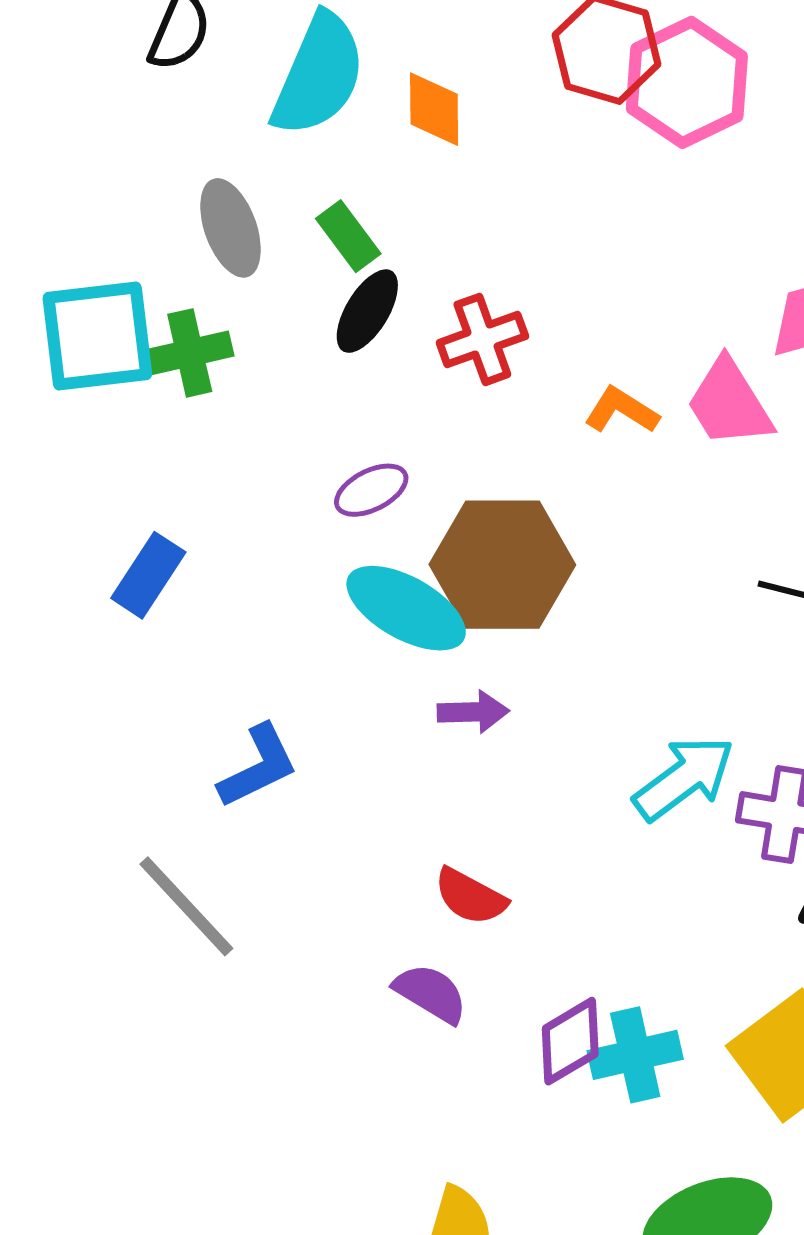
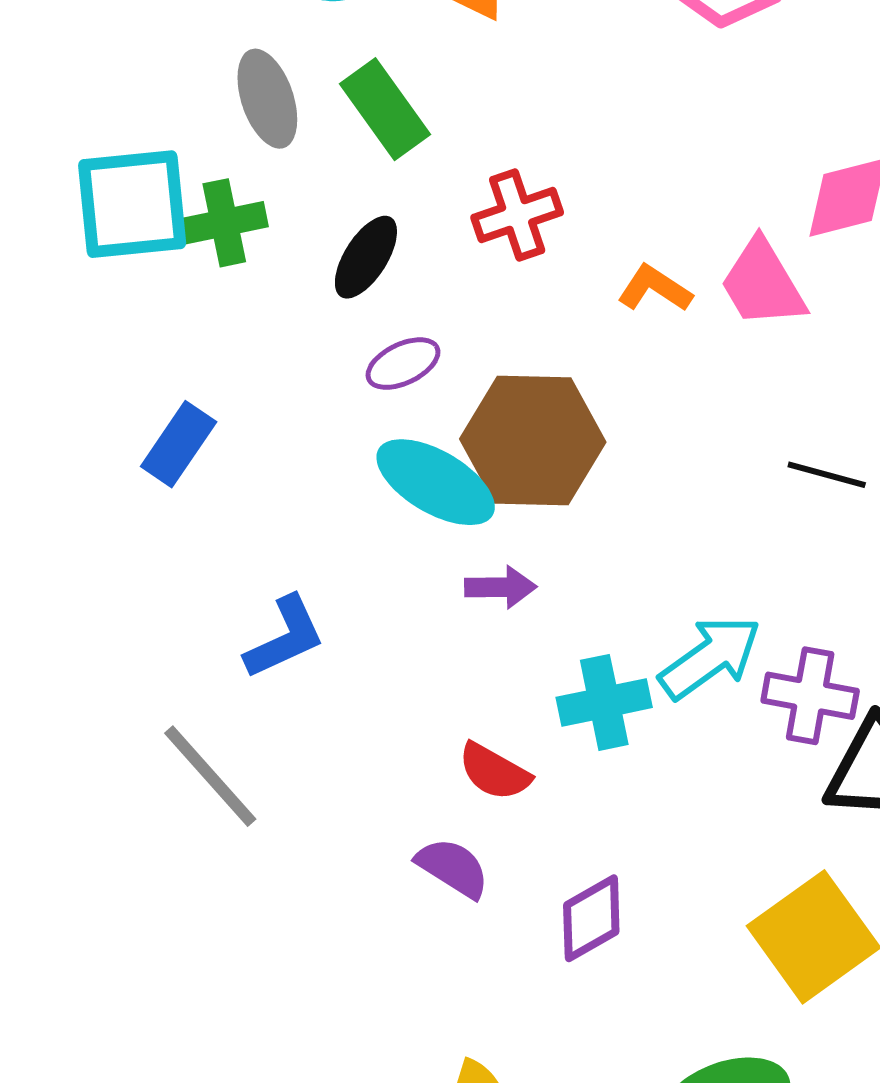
green rectangle: (348, 236) -> (385, 109), size x1.4
black ellipse: (367, 311) -> (366, 257), moved
cyan cross: (635, 1055) -> (604, 702), moved

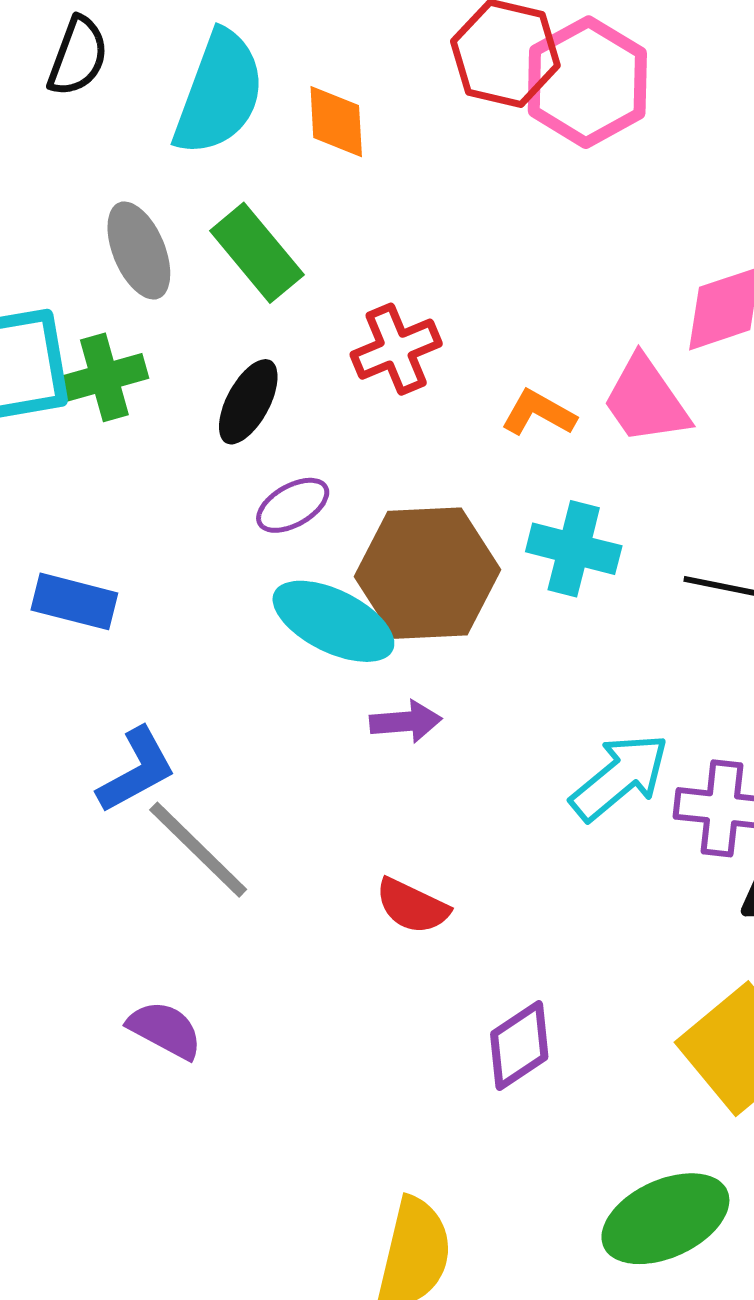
blue rectangle: (179, 444) -> (74, 601), turned 74
blue L-shape: (285, 637) -> (137, 770), moved
cyan cross: (604, 702) -> (574, 549), moved, turned 30
gray line: (210, 776) -> (198, 850), moved
purple semicircle: (453, 868) -> (165, 1030), moved

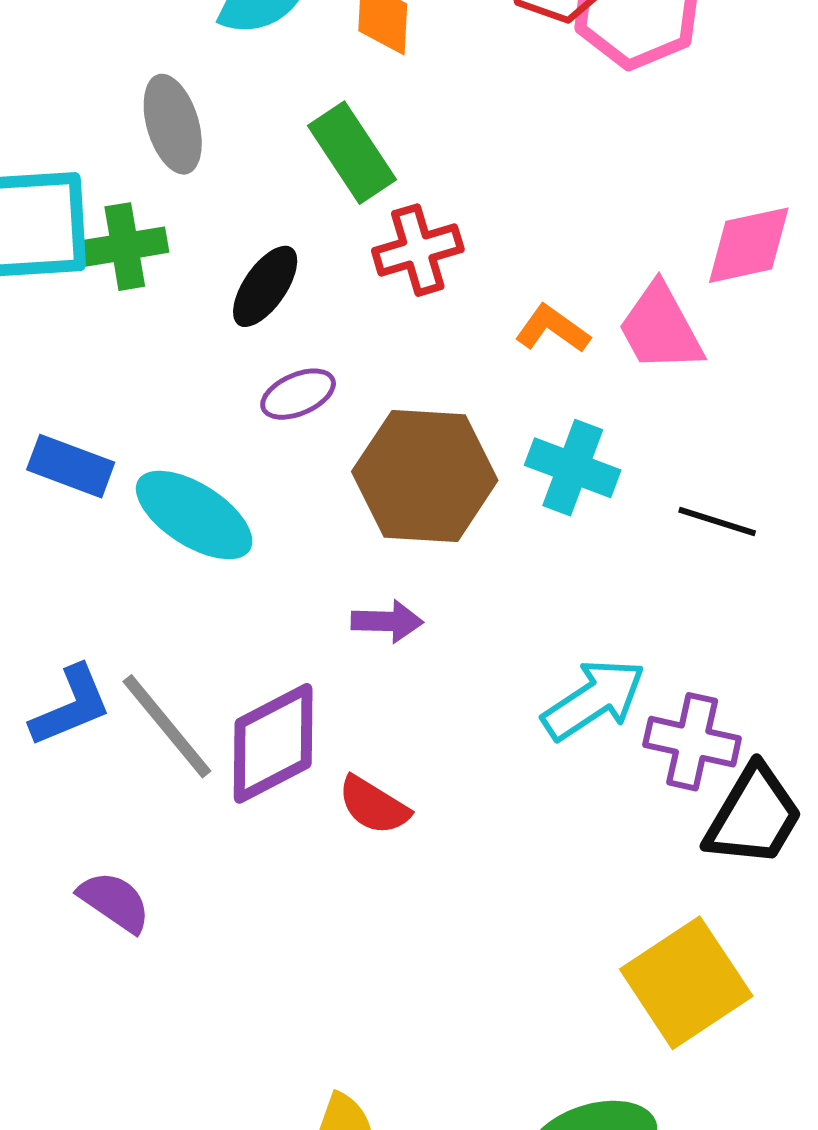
green rectangle: (257, 253) -> (352, 153), moved
cyan ellipse: (333, 621) -> (194, 515), moved
blue L-shape: (137, 770) -> (71, 706), moved
purple diamond: (519, 1046) -> (273, 743), moved, size x1.4

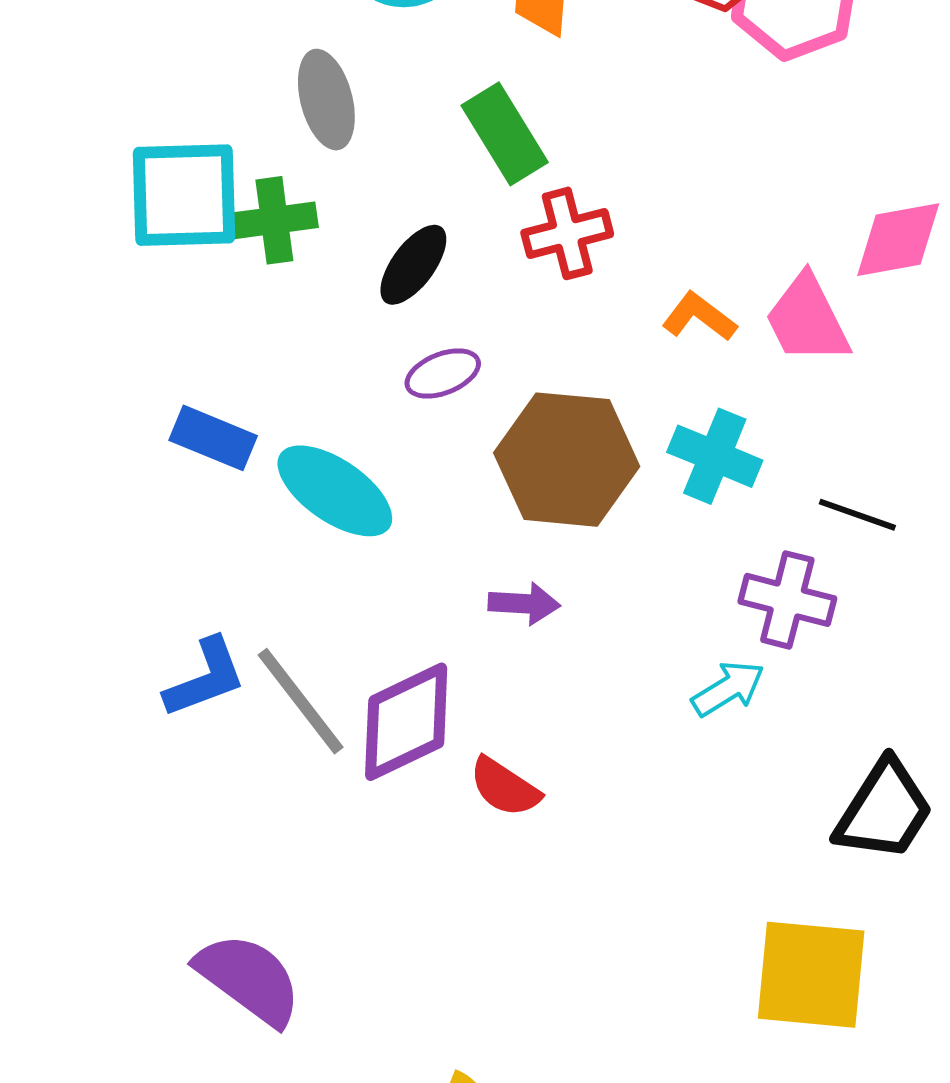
cyan arrow: (594, 700) -> (728, 689), size x0.7
purple cross: (692, 742) -> (787, 600), moved
purple semicircle: (114, 902) -> (249, 979), moved, size x1.5
yellow square: (686, 983) -> (811, 975), turned 37

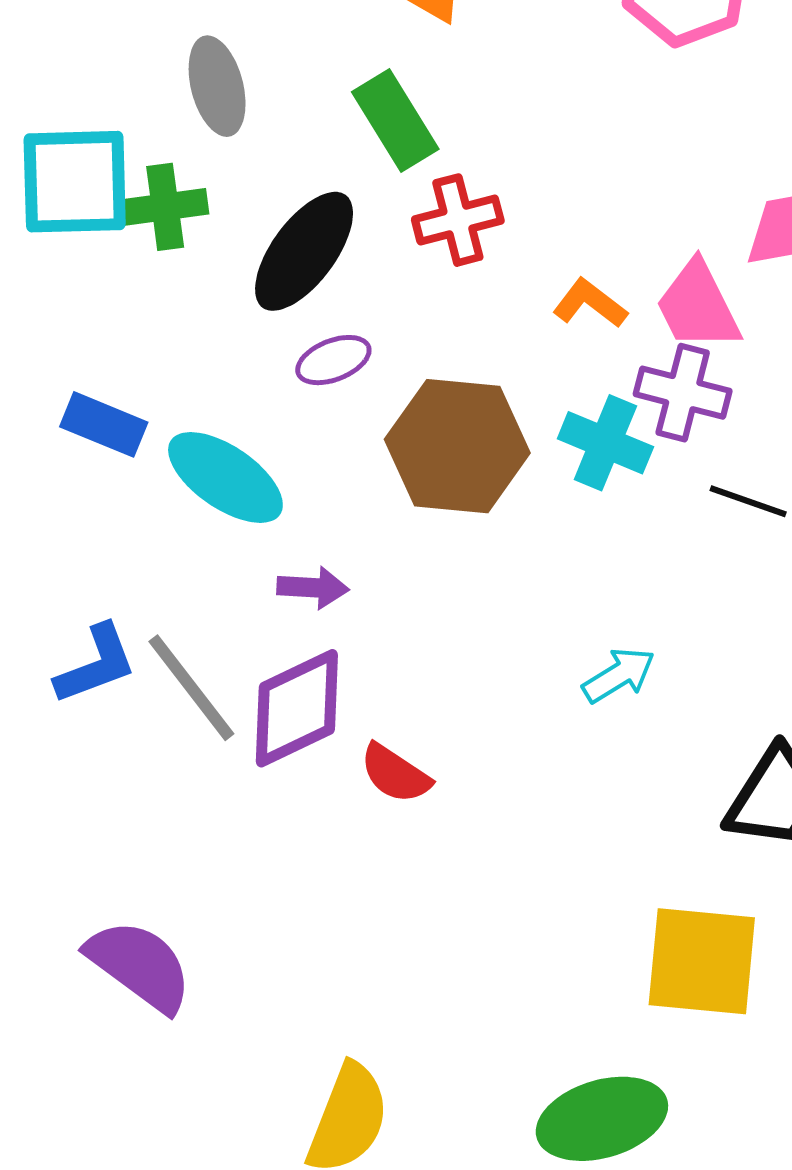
black ellipse: (413, 265) -> (304, 251), size x1.5
purple cross: (787, 600) -> (683, 393), moved
purple arrow: (524, 604) -> (313, 588), moved

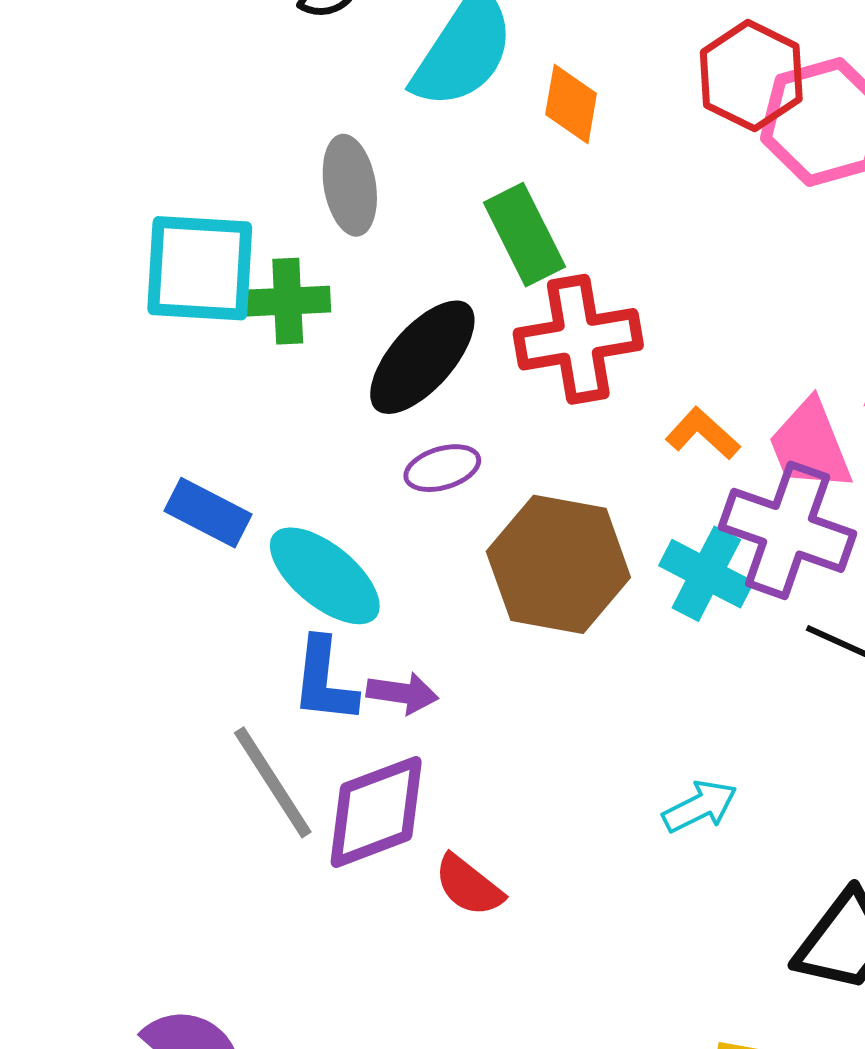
red cross: (458, 220) -> (578, 339), size x1.4
purple cross: (683, 393) -> (788, 530), size x1.4
blue L-shape: (96, 664) -> (324, 680), moved, turned 112

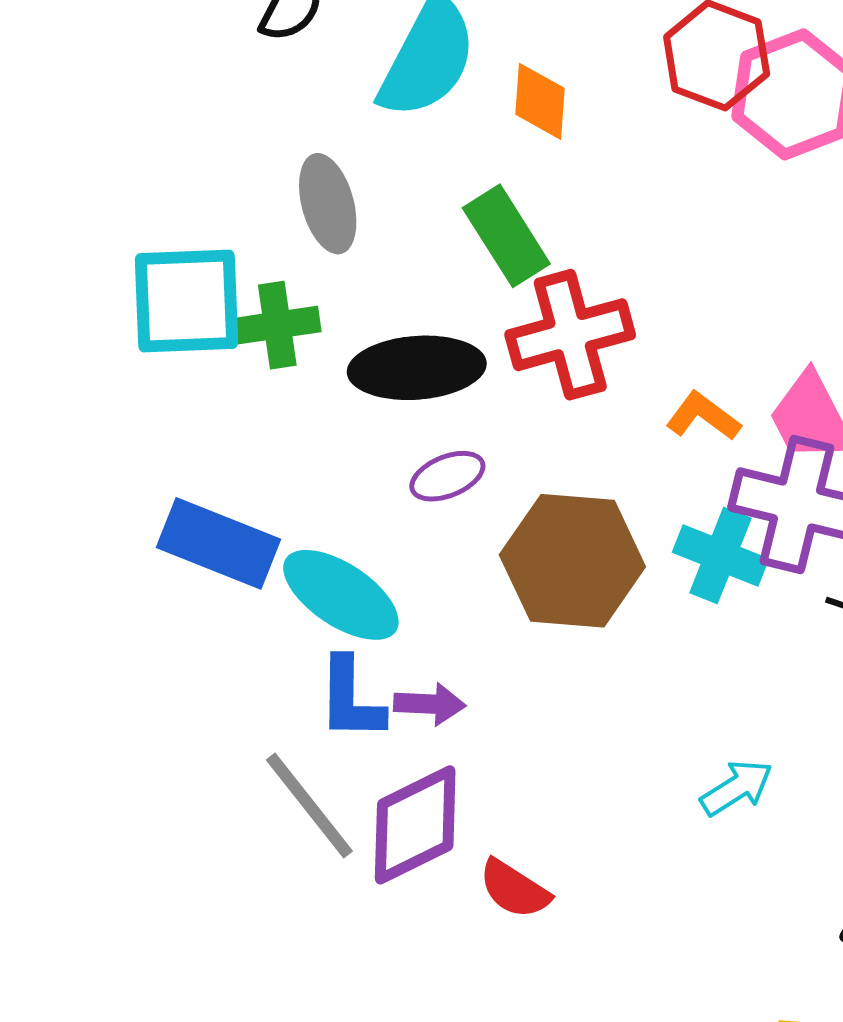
black ellipse: (422, 357) -> (417, 368), turned 50
blue rectangle: (208, 513) -> (219, 543), size x1.4

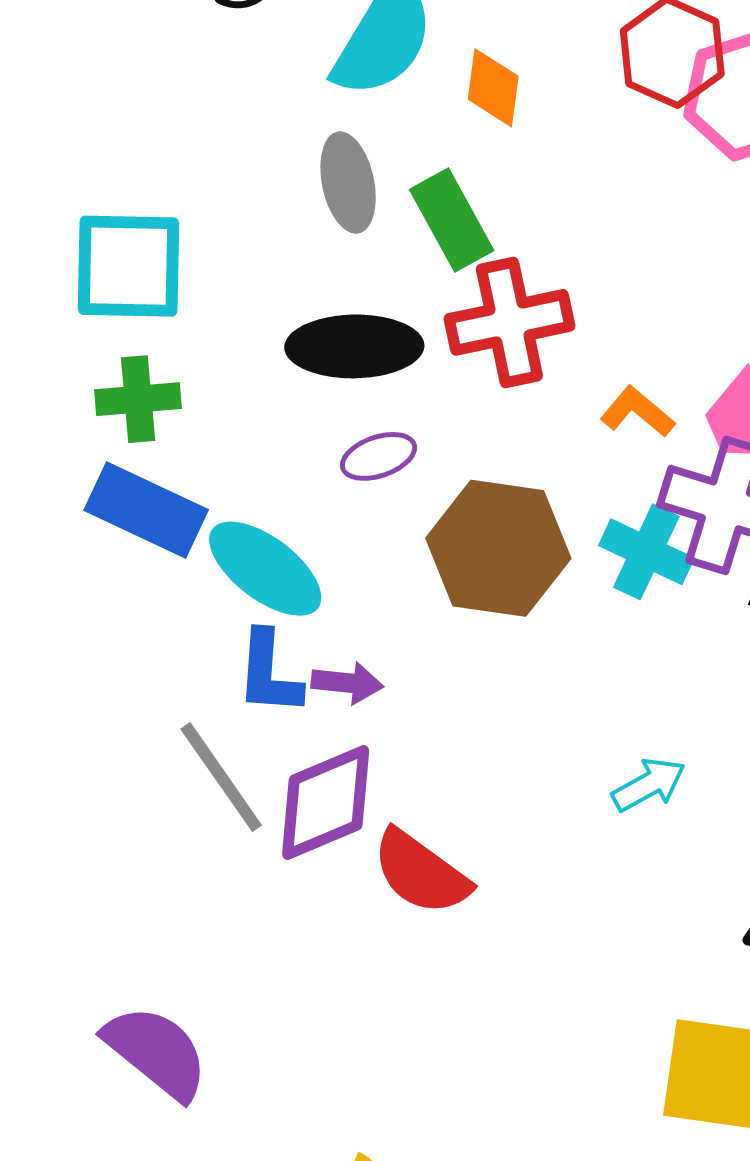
gray ellipse: (328, 204) -> (348, 183), moved
green cross: (277, 325) -> (138, 399), moved
red semicircle: (514, 889) -> (421, 873), size x1.4

